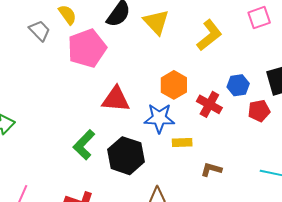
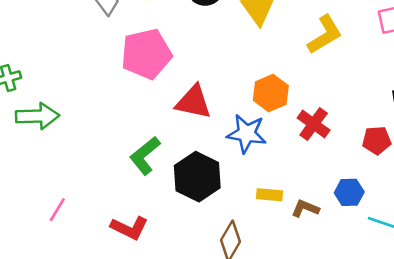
pink pentagon: (87, 48) -> (146, 54), moved
blue hexagon: (238, 85) -> (349, 192), moved
yellow rectangle: (182, 143) -> (269, 195), moved

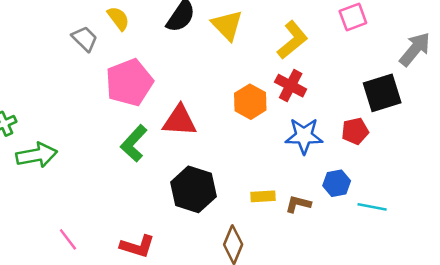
red cross: (314, 124) -> (291, 86), moved
blue star: (247, 134) -> (304, 136), moved
green L-shape: (145, 156) -> (134, 143), moved
pink line: (57, 210) -> (68, 239), turned -60

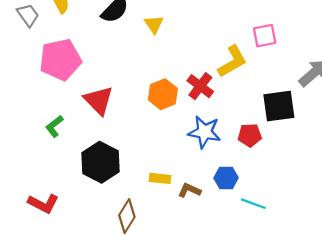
yellow triangle: (227, 25) -> (154, 24), size x0.7
yellow L-shape: (292, 40) -> (232, 61), moved
red triangle: (180, 121) -> (99, 100), turned 32
green L-shape: (134, 143) -> (54, 126), moved, size x0.7

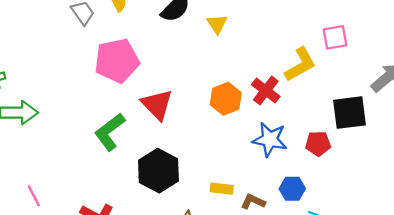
green L-shape: (54, 126) -> (110, 132), size x1.6

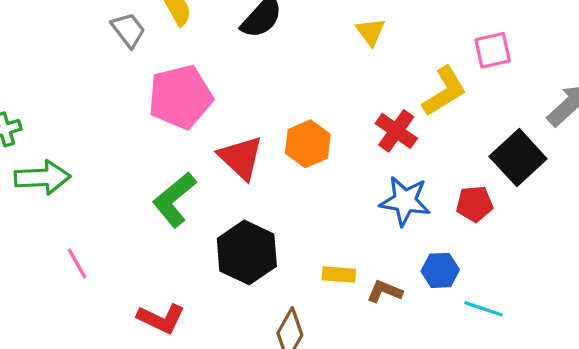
yellow triangle: (217, 24) -> (371, 32), moved
orange hexagon: (226, 99) -> (308, 144), moved
black square: (349, 113) -> (518, 158), turned -33
pink line: (34, 196) -> (77, 264), moved

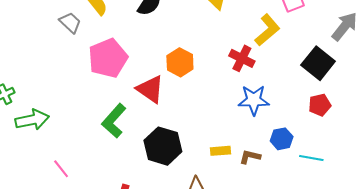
orange hexagon: (308, 144) -> (180, 62), moved
red pentagon: (475, 204) -> (320, 105), moved

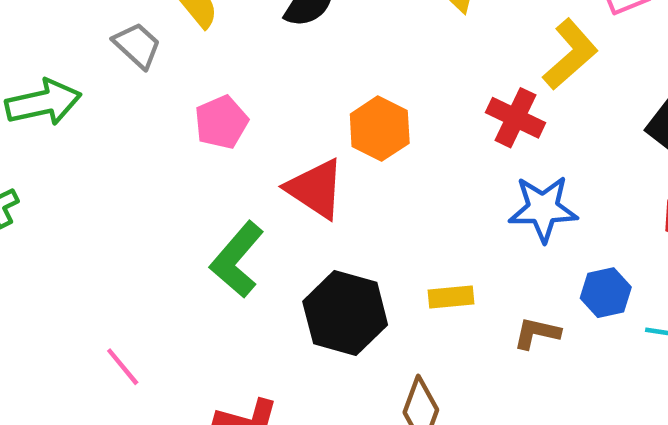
pink pentagon: (108, 58) -> (221, 122), size x0.6
green arrow: (32, 120) -> (43, 103), moved
yellow rectangle: (221, 151) -> (451, 297), moved

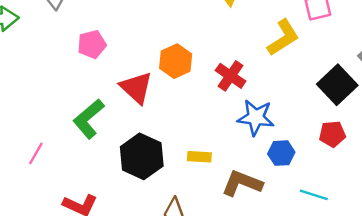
red cross: (515, 118) -> (231, 76), moved
blue hexagon: (606, 293) -> (281, 153), moved
brown L-shape: (537, 333) -> (242, 183), size x1.6
pink line: (123, 367) -> (36, 153), moved, turned 60

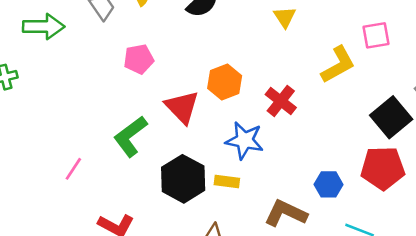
blue star: (256, 117) -> (244, 140), moved
red pentagon: (332, 134) -> (383, 168), size x1.6
yellow rectangle: (199, 157) -> (227, 182), moved

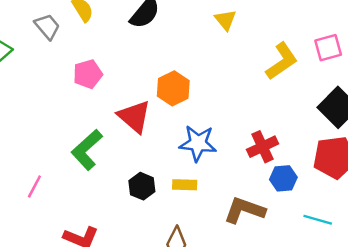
pink square: (376, 35) -> (328, 48), moved
red cross: (281, 101) -> (263, 147), moved, turned 32
black hexagon: (183, 179) -> (142, 186), size x0.6

